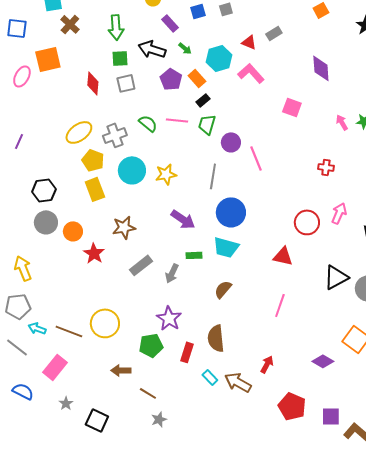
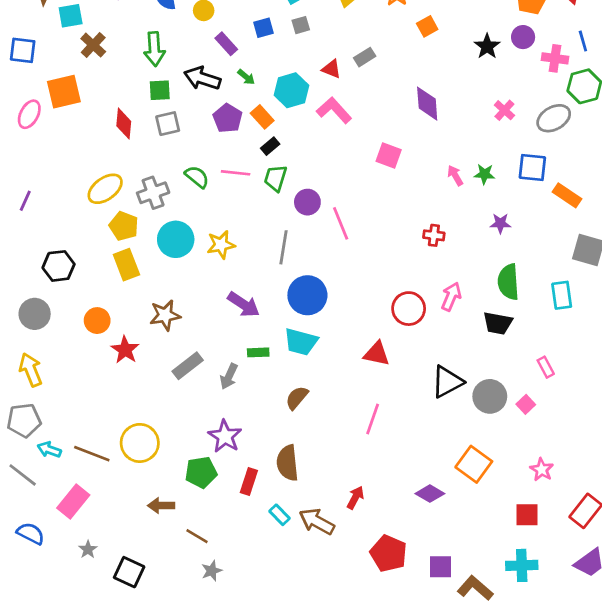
gray circle: (46, 222) -> (35, 314), moved

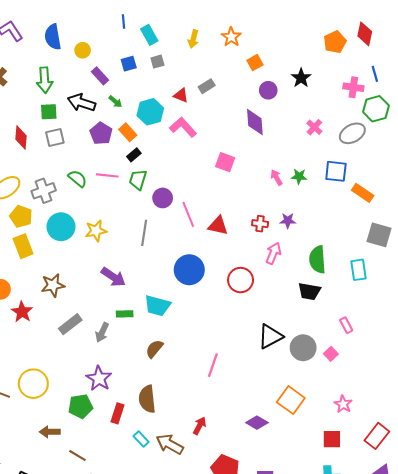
purple circle: (523, 37) -> (268, 90), moved
purple star: (500, 223) -> (288, 221), moved
blue circle: (307, 295) -> (189, 270), moved
pink arrow: (451, 297) -> (273, 253), moved
red triangle: (377, 354) -> (218, 226), moved

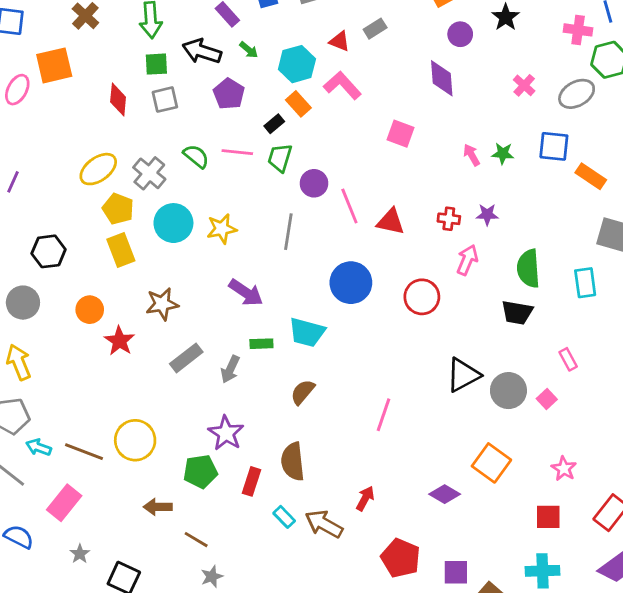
orange rectangle: (128, 132) -> (298, 104), moved
gray cross: (44, 191) -> (149, 173), turned -30

